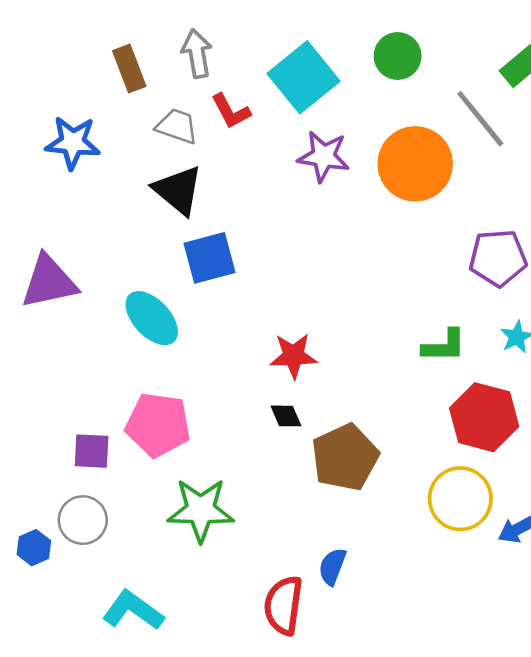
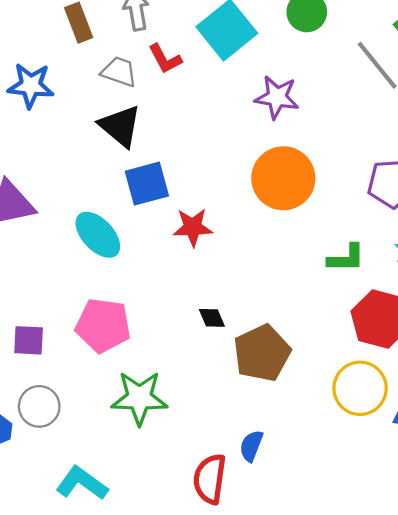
purple star: (324, 156) -> (277, 97), moved
orange circle: (415, 164) -> (283, 178), moved
red star: (293, 356) -> (193, 227), moved
purple square: (92, 451) -> (29, 340), moved

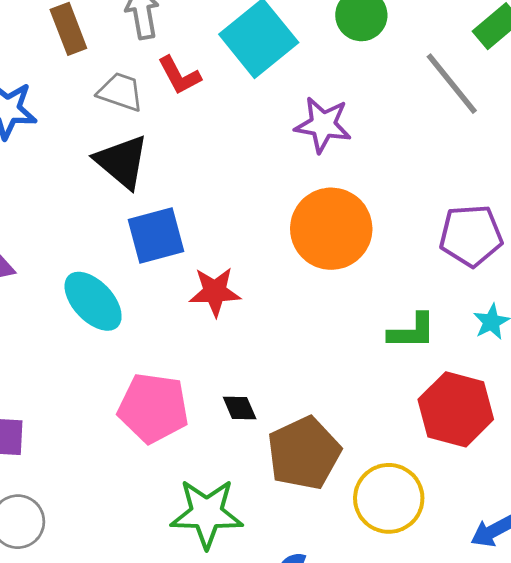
pink pentagon: (103, 325) -> (153, 408), moved
yellow circle: (360, 388) -> (389, 498), moved
green star: (139, 398) -> (207, 513), moved

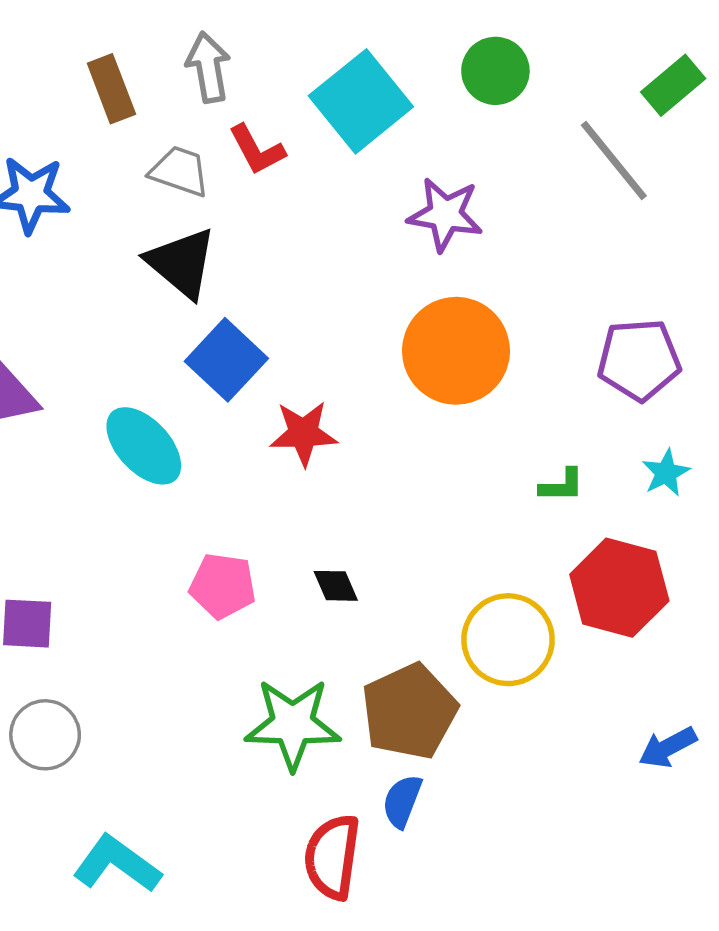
blue square: (156, 236) -> (226, 360), turned -32
green L-shape: (412, 331) -> (562, 485), size x0.7
pink pentagon: (153, 408) -> (223, 586), size x0.7
brown pentagon: (304, 453) -> (409, 711), moved
yellow circle: (389, 498) -> (508, 640), moved

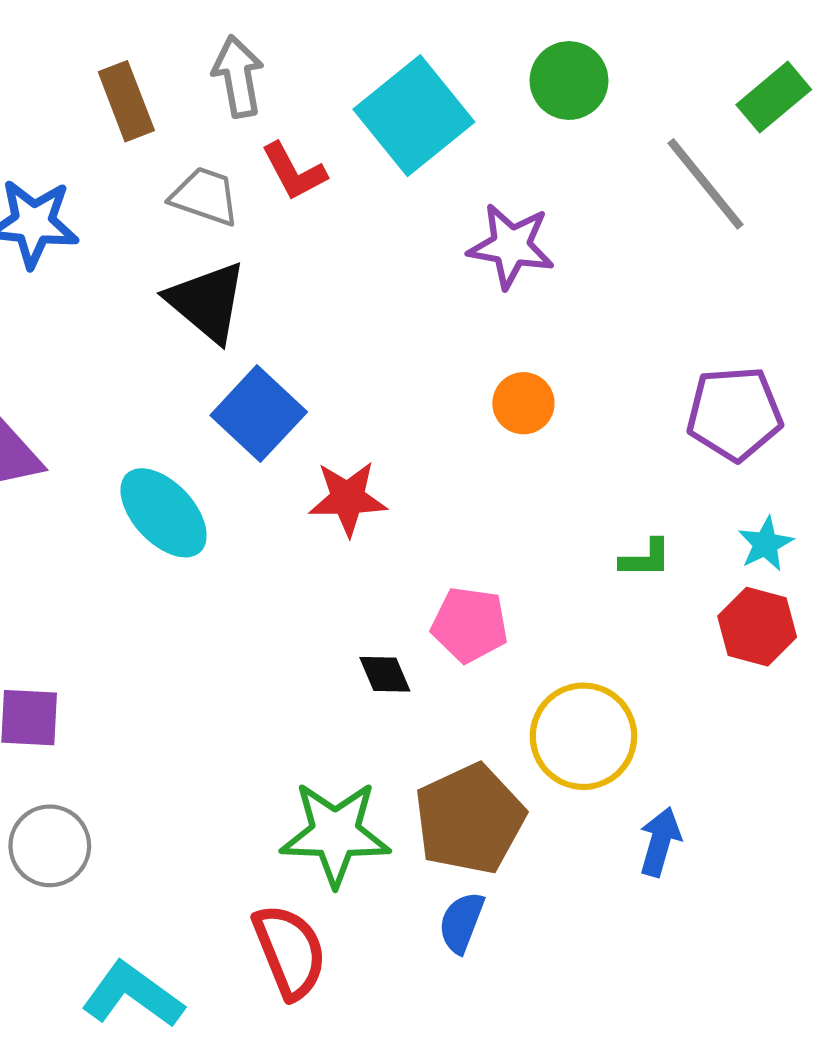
orange circle: (456, 351) -> (523, 403), size x0.5
pink pentagon: (223, 586) -> (470, 625), moved
red hexagon: (619, 588) -> (757, 627), moved, size x0.7
blue arrow: (668, 747) -> (660, 842), moved, turned 134
red semicircle: (332, 857) -> (290, 951), moved, turned 150

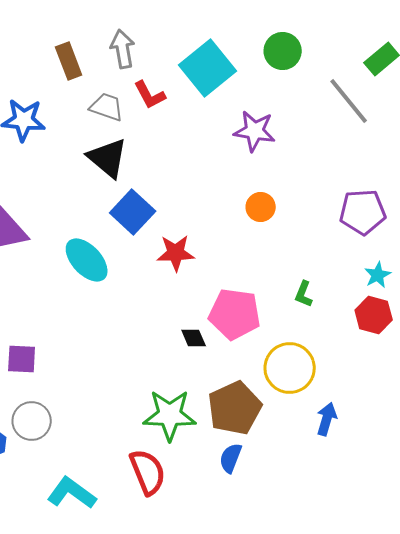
green L-shape: (646, 558) -> (304, 294), moved, turned 112
pink pentagon: (470, 625) -> (235, 314), size x1.4

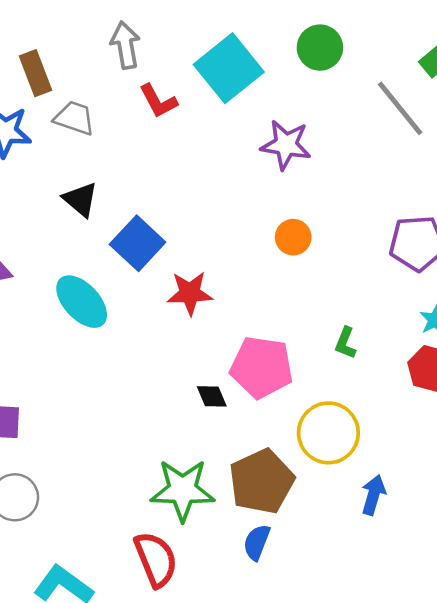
brown rectangle: (69, 61) -> (35, 73), moved
gray trapezoid: (107, 107) -> (74, 118), moved
black triangle: (108, 158) -> (80, 199), moved, size x0.7

